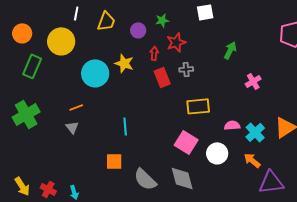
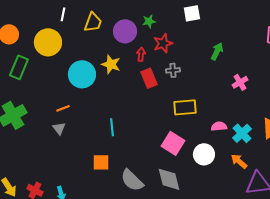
purple circle: (138, 30) -> (125, 31), size x1.5

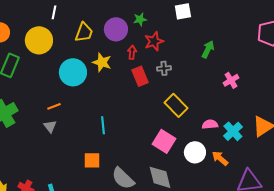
yellow trapezoid: (93, 22) -> (84, 32), moved
yellow rectangle: (185, 107) -> (176, 105), turned 50
orange arrow: (239, 161) -> (220, 158), moved

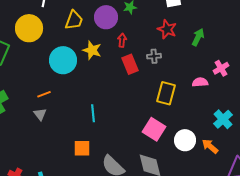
red star: (154, 41) -> (167, 29), moved, turned -30
yellow rectangle: (176, 105) -> (166, 93), turned 60
pink semicircle: (210, 124) -> (200, 82), moved

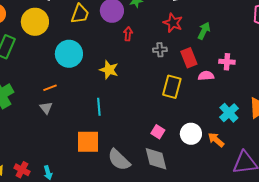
yellow star: (92, 50) -> (109, 70), moved
red rectangle: (130, 64) -> (189, 58), moved
pink cross: (221, 68) -> (227, 62), turned 35
pink square: (154, 129) -> (158, 132), moved, size x0.6
orange square: (82, 148) -> (88, 142), size x1.4

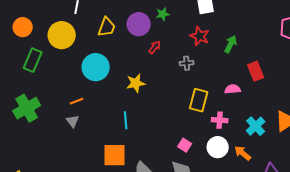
red arrow: (128, 34) -> (155, 47), turned 32
red rectangle: (189, 58) -> (256, 71), moved
pink cross: (227, 62) -> (220, 120), moved
yellow star: (109, 70) -> (136, 83), turned -30

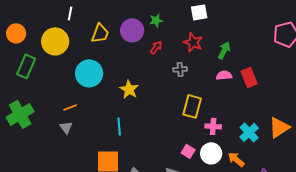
red arrow: (155, 47) -> (156, 47), moved
yellow star: (136, 83) -> (129, 89), turned -30
pink semicircle: (233, 89) -> (224, 75), moved
pink square: (185, 145) -> (188, 151), moved

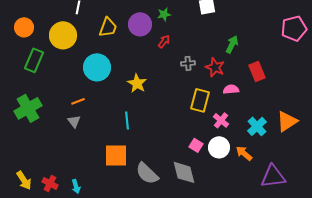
red star: (193, 42) -> (215, 67), moved
pink semicircle: (224, 75) -> (231, 89), moved
pink cross: (213, 126) -> (221, 120), turned 35

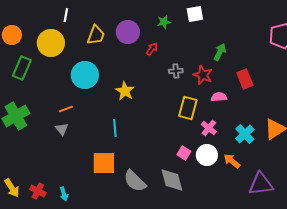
green star: (164, 14) -> (164, 22), moved

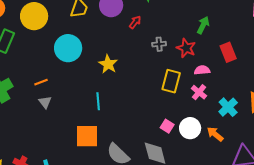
orange line: (66, 109) -> (41, 82), moved
pink cross: (209, 128) -> (199, 92), moved

